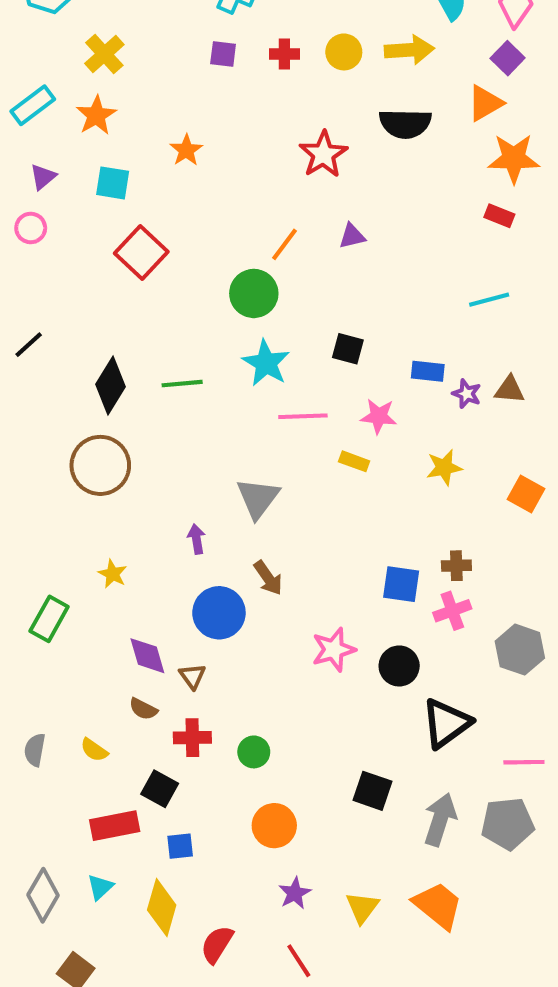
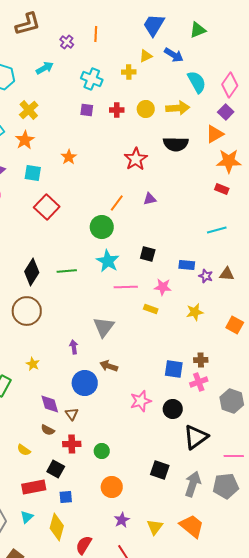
brown arrow: (268, 578) -> (109, 366), turned 144

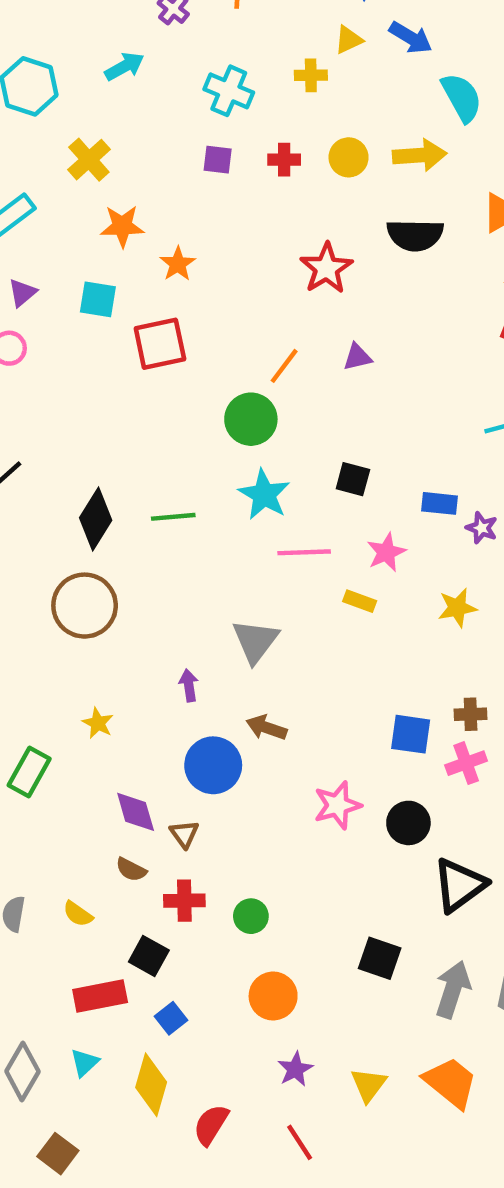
orange star: (25, 140) -> (122, 226), moved, turned 30
red square: (47, 207) -> (160, 344), moved, turned 35
pink star: (163, 287) -> (386, 552), turned -30
blue square: (66, 497) -> (171, 1018), turned -32

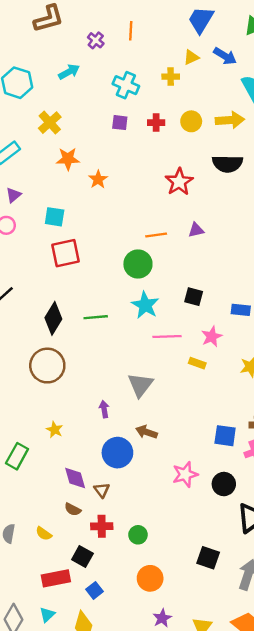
cyan square: (98, 299) -> (55, 217), moved
red square: (160, 344) -> (65, 253), moved
orange line: (284, 366) -> (156, 235), turned 45

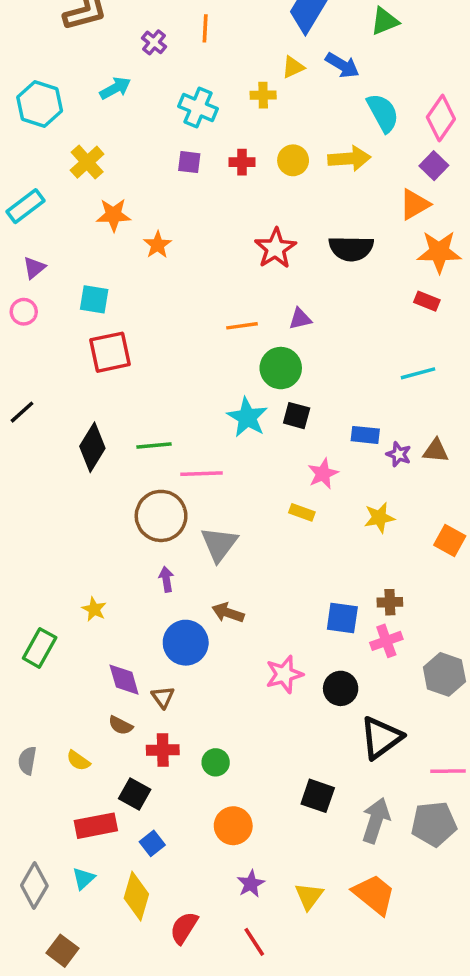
black semicircle: (227, 164) -> (351, 248), moved
green circle: (138, 264) -> (281, 368), moved
cyan star: (145, 305) -> (247, 417), moved
pink line: (167, 337) -> (202, 474), moved
brown circle: (47, 366) -> (161, 516), moved

